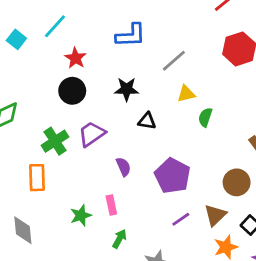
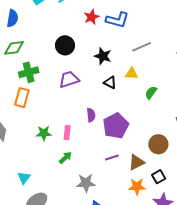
red star: (75, 58) -> (91, 17), moved
yellow triangle: (186, 94) -> (132, 74), moved
green cross: (55, 141) -> (29, 72), moved
purple semicircle: (123, 167) -> (91, 115), moved

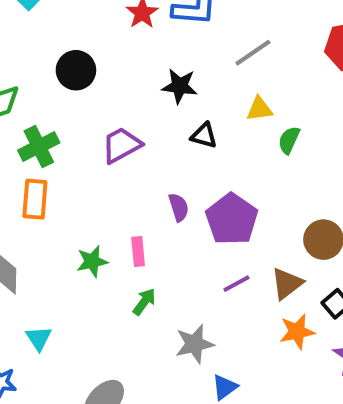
black circle: (65, 45) -> (76, 70), moved
yellow triangle: (132, 74) -> (259, 109), moved
cyan triangle: (24, 178) -> (39, 338), moved

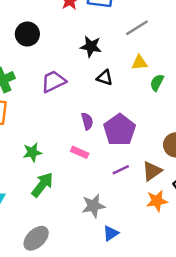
pink rectangle: (138, 251) -> (80, 152), moved, turned -63
green arrow: (144, 302) -> (42, 185), moved, size x1.5

